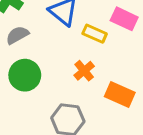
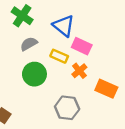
pink rectangle: (124, 19) -> (82, 46), moved
yellow rectangle: (95, 34) -> (59, 56), moved

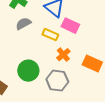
orange cross: (79, 71) -> (63, 55), moved
green circle: (34, 74) -> (28, 71), moved

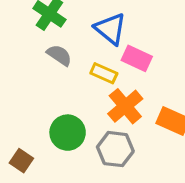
gray semicircle: (23, 24) -> (59, 55), turned 63
orange cross: (63, 55) -> (125, 106), size x1.5

